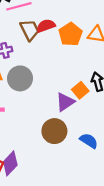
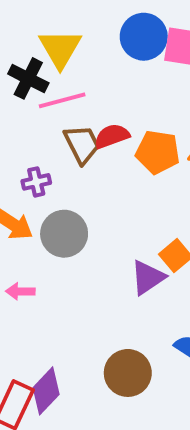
orange pentagon: (71, 34) -> (158, 152), turned -30
brown circle: (54, 131) -> (128, 373), moved

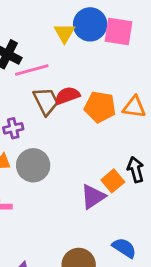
yellow triangle: (60, 49) -> (64, 33), moved, size x0.7

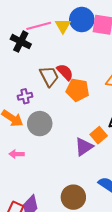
pink line: (32, 70) -> (39, 26), moved
red semicircle: (67, 96) -> (65, 72), turned 66
orange pentagon: (100, 107) -> (78, 90), moved

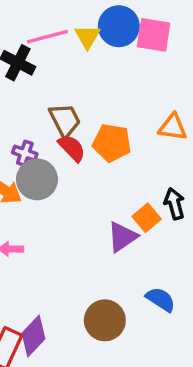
red semicircle: (65, 72) -> (72, 148), moved
purple cross: (25, 96) -> (25, 153), turned 32
gray circle: (40, 124) -> (37, 179), moved

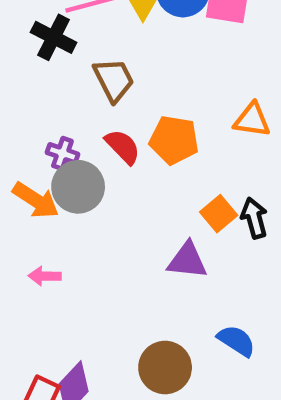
brown trapezoid: (65, 120) -> (114, 80), moved
orange square: (147, 218) -> (219, 214), moved
purple triangle: (122, 237) -> (187, 260), turned 40

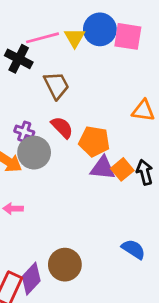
orange pentagon: (174, 140) -> (94, 141), moved
purple triangle: (187, 260) -> (103, 168), moved
brown circle: (165, 367) -> (65, 265), moved

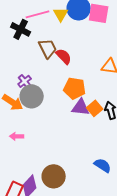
red semicircle: (62, 127) -> (64, 56), moved
purple cross: (24, 132) -> (25, 81), turned 32

